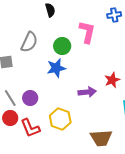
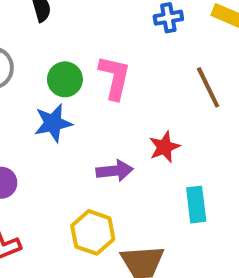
pink L-shape: (87, 32) -> (115, 77), moved
yellow hexagon: (60, 119) -> (93, 232), moved

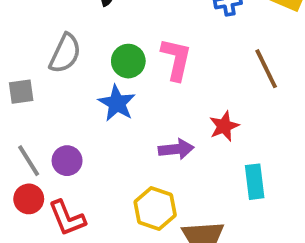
blue star: (53, 123) -> (117, 103), turned -30

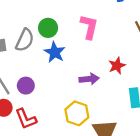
gray semicircle: (65, 53) -> (25, 40), moved
green circle: (128, 61) -> (48, 28), moved

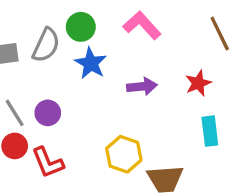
pink L-shape: (89, 27) -> (142, 25), turned -55
red star: (117, 66) -> (198, 83), moved
purple arrow: (89, 79) -> (142, 86), moved

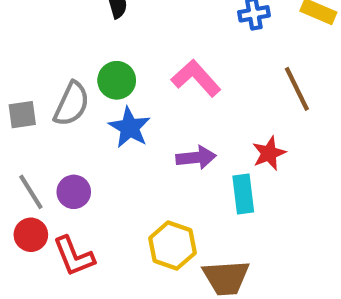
cyan rectangle: (210, 131) -> (243, 194), moved

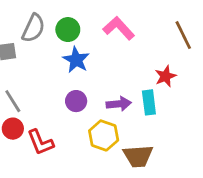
gray semicircle: (72, 104) -> (33, 28), moved
purple arrow: (196, 158) -> (119, 104), moved
purple circle: (74, 192) -> (76, 101), moved

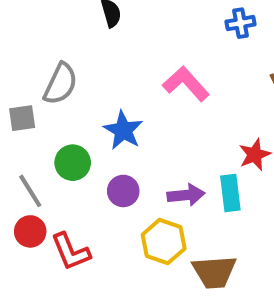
green circle: (68, 30) -> (73, 163), moved

